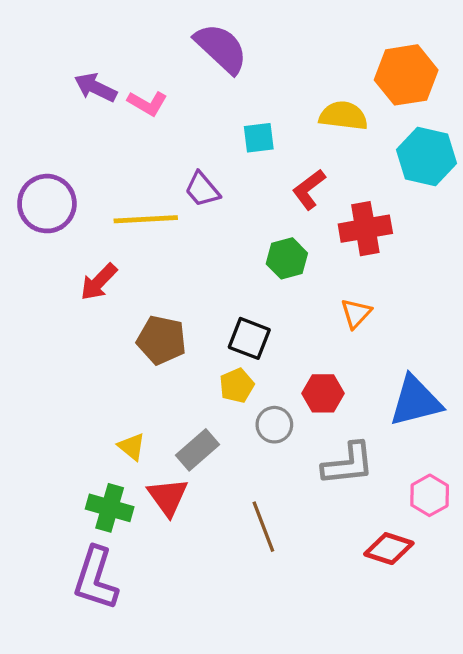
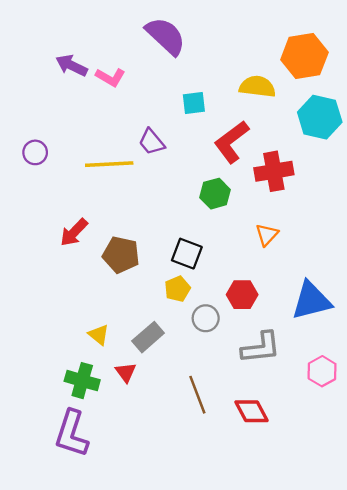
red L-shape: (309, 189) -> (232, 142), size x1.4
purple circle: (47, 204) -> (35, 152), size x0.6
red arrow: (99, 282) -> (74, 232), moved
red triangle: (168, 497) -> (126, 372), size x0.7
red diamond: (389, 549) -> (251, 411), moved, turned 44

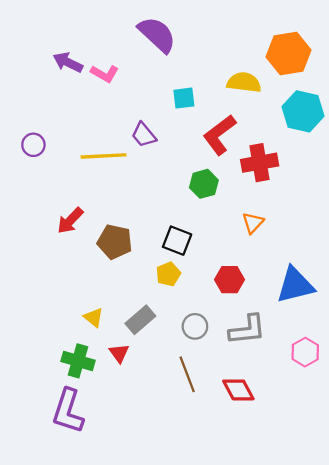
gray circle: (206, 318) -> (195, 326), moved

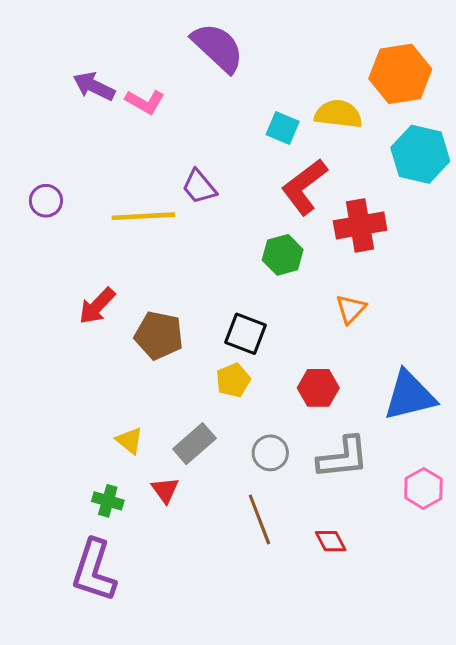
cyan square: (184, 98) -> (283, 128), moved, turned 30
green cross: (78, 361) -> (108, 501), size x0.7
red diamond: (238, 390) -> (331, 541), size x0.7

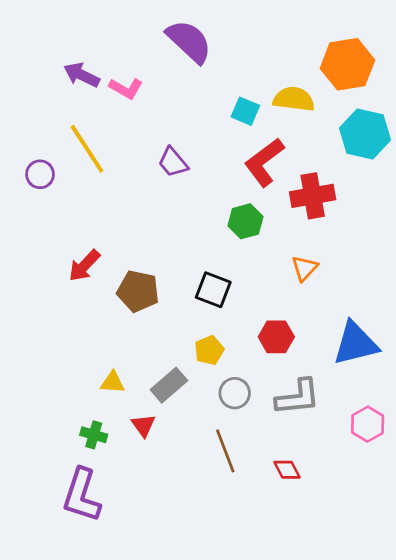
yellow line: (143, 216) -> (87, 149), moved, turned 60
yellow pentagon: (233, 380) -> (209, 350), moved
yellow triangle: (129, 441) -> (113, 382), turned -35

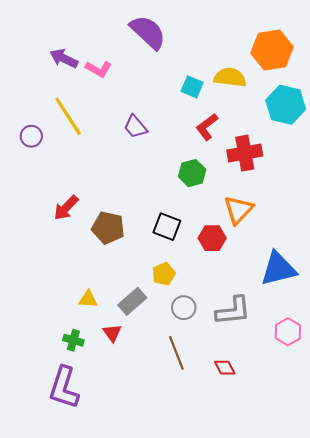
red L-shape: (264, 162) -> (207, 127), size x0.7
orange triangle: (305, 268) -> (238, 210), size x1.4
red hexagon: (276, 337) -> (212, 238), moved

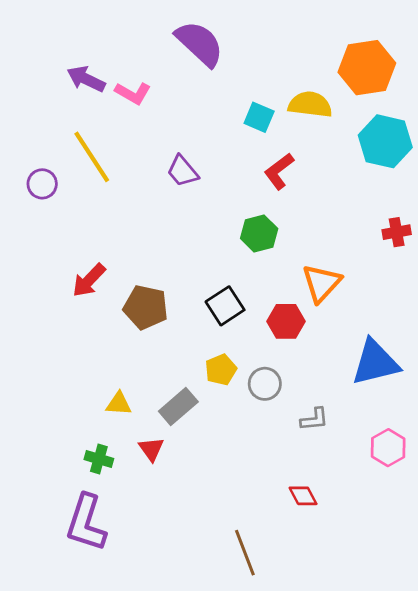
red cross: (245, 153) -> (397, 232), moved, size x0.6
black square: (167, 227) -> (225, 306), turned 36
gray circle: (184, 308) -> (265, 384), moved
gray L-shape: (233, 311) -> (314, 419), size x0.6
brown line: (176, 353) -> (245, 553), moved

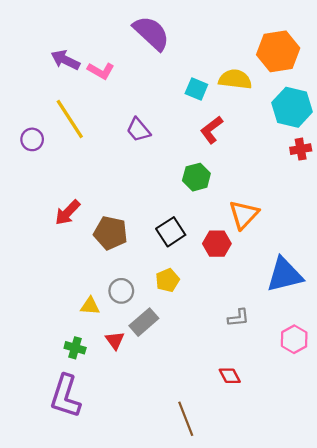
red cross: (397, 232) -> (301, 149), moved
gray circle: (265, 384) -> (121, 291), moved
gray rectangle: (178, 407) -> (144, 322), moved

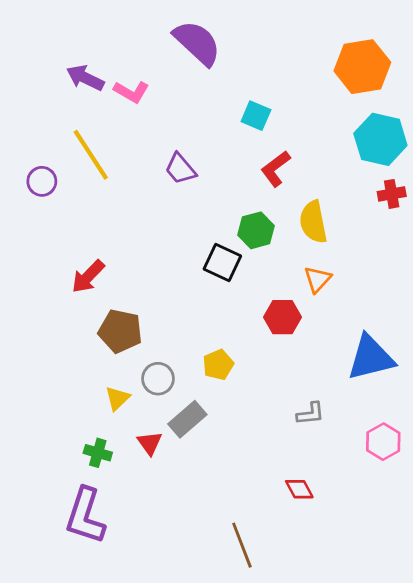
yellow semicircle: (235, 79) -> (313, 222), moved, turned -108
orange triangle: (244, 215) -> (317, 279), size x0.7
black square: (171, 232) -> (222, 263), moved, turned -32
brown pentagon: (111, 233) -> (120, 331), moved
yellow triangle: (90, 306) -> (117, 398), turned -48

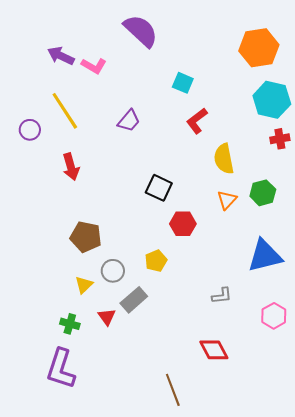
purple trapezoid: (180, 169) -> (129, 121), turned -100
green hexagon: (256, 230) -> (263, 193), moved
red arrow: (88, 277) -> (71, 167), moved, turned -60
red hexagon: (283, 317) -> (183, 224), moved
red diamond: (299, 489) -> (214, 350), size x1.4

